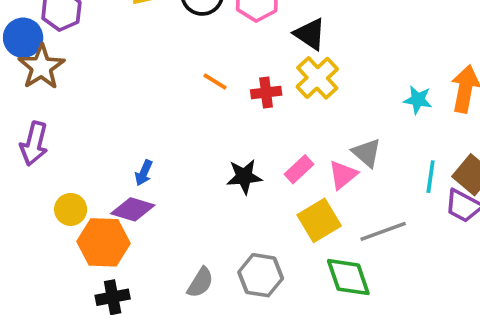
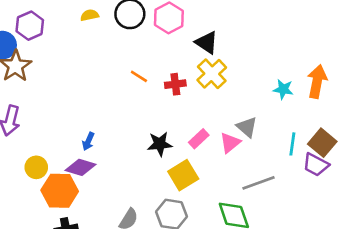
yellow square: (319, 220) -> (183, 175), moved

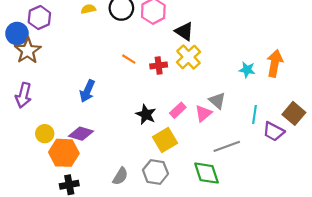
blue arrow: (88, 141) -> (87, 91), moved, size x1.5
brown square: (322, 143) -> (294, 113), moved
black star: (160, 144) -> (146, 114), turned 30

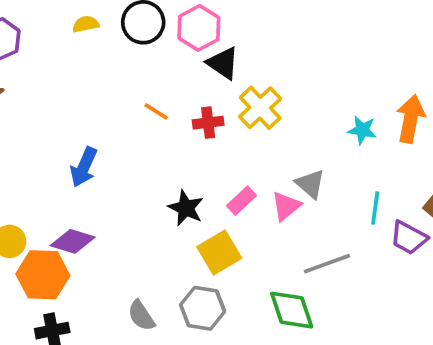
black triangle: (184, 31) -> (223, 63), moved
gray semicircle: (120, 176) -> (141, 316), turned 114

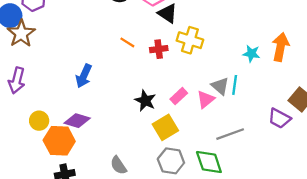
yellow cross: (260, 108) -> (190, 40), turned -30
cyan line: (375, 208) -> (235, 85), moved
gray hexagon: (203, 308) -> (171, 161), moved

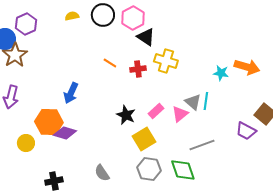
orange arrow: (280, 47) -> (247, 67), turned 95
yellow circle: (39, 121) -> (26, 143), moved
orange hexagon: (59, 141) -> (49, 122), moved

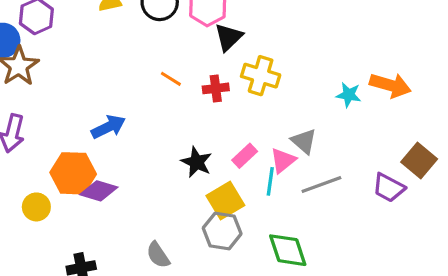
black triangle: (146, 37) -> (229, 37), turned 42
blue arrow: (71, 93) -> (108, 127), turned -140
cyan line: (206, 101) -> (270, 181), moved
gray line: (202, 145) -> (321, 185), moved
gray hexagon: (149, 169) -> (222, 231), moved

